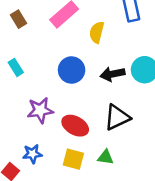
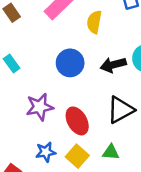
red ellipse: (75, 126) -> (77, 121), turned 35
blue star: (32, 154) -> (46, 152), moved
yellow square: (73, 159) -> (77, 156), turned 30

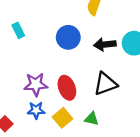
purple star: (40, 107) -> (36, 84), moved

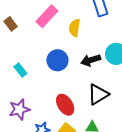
cyan rectangle: (18, 30) -> (20, 70), moved
purple star: (36, 84) -> (19, 109), moved

